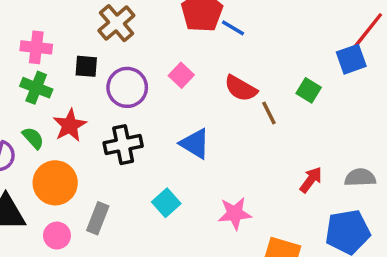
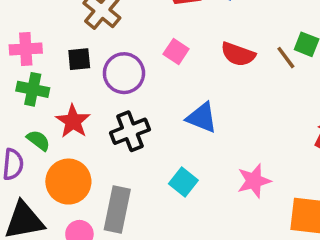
brown line: (269, 113) -> (286, 58), moved
gray rectangle: (98, 218) -> (117, 210), size x1.4

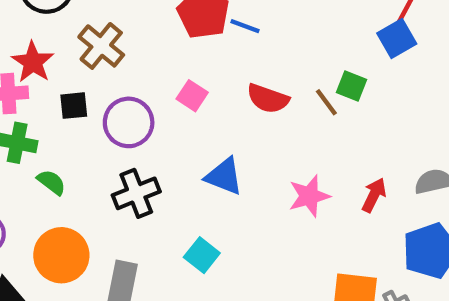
red star: (73, 121) -> (33, 62), moved
green semicircle: (38, 140) -> (51, 182), moved
pink star: (254, 181) -> (309, 196), moved

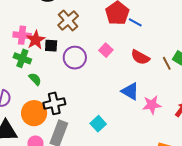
red star: (33, 62) -> (36, 40), moved
blue triangle: (224, 176) -> (130, 91), moved
black cross: (136, 193) -> (54, 103), moved

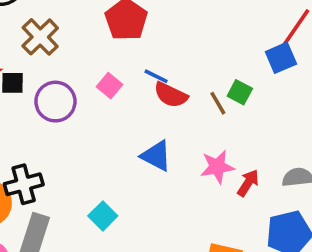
blue line: (135, 22) -> (156, 76), moved
pink star: (152, 105) -> (217, 167), moved

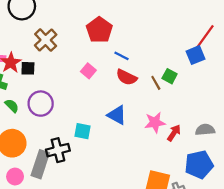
blue line: (156, 76) -> (122, 56), moved
purple circle: (55, 102) -> (41, 104), moved
black cross: (24, 184) -> (58, 150), moved
cyan square: (103, 216) -> (83, 131), moved, turned -35

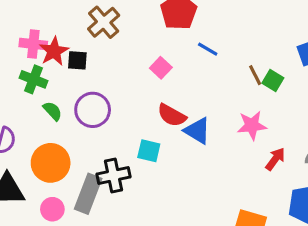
red semicircle: (126, 77) -> (172, 115), moved
brown line: (156, 83) -> (255, 75), moved
pink star: (155, 122) -> (252, 125), moved

